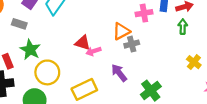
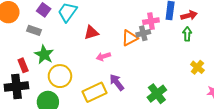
red triangle: (83, 43) -> (91, 32), moved, turned -35
gray cross: (132, 44) -> (143, 33), moved
purple arrow: (119, 73) -> (117, 82), moved

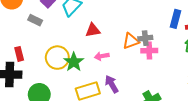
pink cross: (151, 21) -> (149, 51), moved
green star: (44, 55) -> (74, 62), moved
yellow circle: (60, 76) -> (57, 58), moved

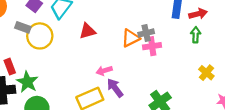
pink arrow: (102, 56) -> (104, 71), moved
yellow circle: (57, 58) -> (40, 36), moved
green star: (74, 62) -> (27, 82), moved

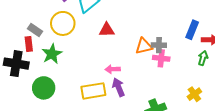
gray rectangle: (23, 27) -> (35, 30), moved
yellow cross: (206, 73) -> (194, 94), moved
green star: (27, 82) -> (52, 54), moved

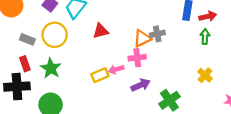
gray rectangle: (35, 30) -> (27, 39), moved
pink cross: (161, 58) -> (137, 58), moved
purple arrow: (118, 87) -> (141, 85), moved, turned 102
yellow rectangle: (93, 91) -> (100, 75), moved, size x0.7

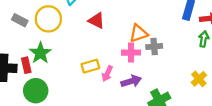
red triangle: (101, 31) -> (96, 20), turned 35
gray cross: (157, 34) -> (154, 46), moved
red rectangle: (25, 64) -> (26, 65), moved
pink arrow: (116, 69) -> (107, 74), moved, turned -56

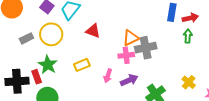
gray rectangle: (20, 20) -> (26, 38), turned -48
gray cross: (154, 46) -> (146, 48), size x1.5
yellow rectangle: (90, 66) -> (82, 65), moved
yellow cross: (199, 79) -> (189, 82), moved

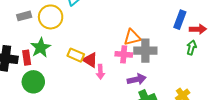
red triangle: (93, 31) -> (90, 60), moved
yellow rectangle: (82, 65) -> (76, 55), turned 35
pink arrow: (108, 76) -> (100, 72), turned -32
purple arrow: (129, 80) -> (137, 79), moved

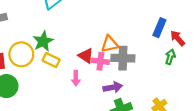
yellow circle: (51, 17) -> (21, 54), moved
red arrow: (198, 29) -> (178, 38), turned -133
green star: (41, 48) -> (43, 41), moved
red triangle: (90, 60) -> (86, 56), moved

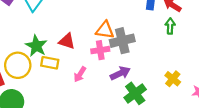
orange triangle: (110, 44) -> (105, 30), turned 36
red triangle: (86, 56) -> (67, 41), moved
pink arrow: (76, 78) -> (80, 74), turned 48

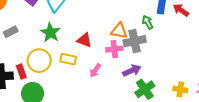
green arrow: (170, 26) -> (148, 22), moved, turned -32
green star: (36, 46) -> (50, 33), moved
yellow cross: (173, 79) -> (180, 89), moved, turned -32

